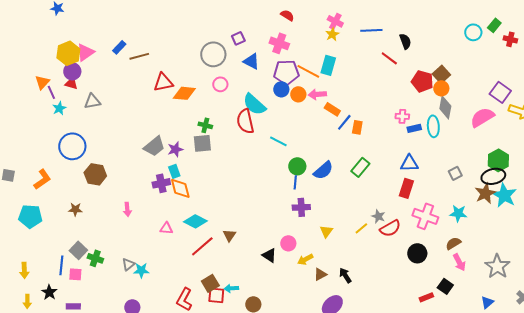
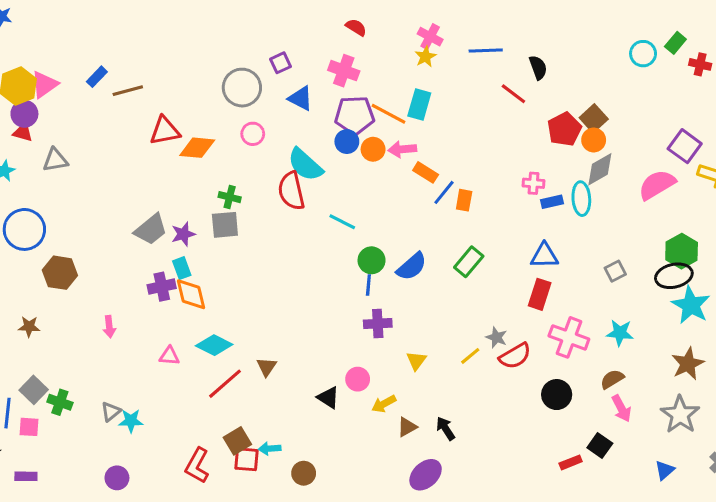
red pentagon: (422, 81) -> (564, 129), turned 30
gray diamond: (445, 107) -> (600, 169), turned 50
brown star: (485, 193) -> (688, 364), moved

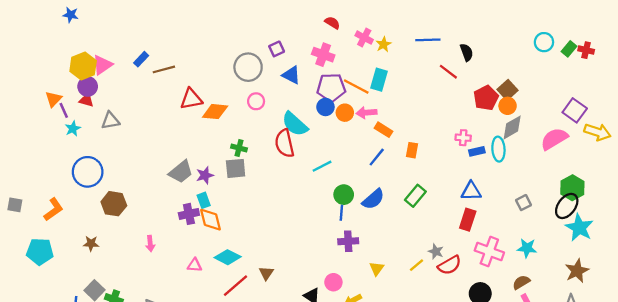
pink cross: (430, 37) -> (364, 38), moved
green rectangle: (675, 43) -> (569, 49), moved
blue line: (444, 192) -> (377, 157), moved
cyan line: (342, 222) -> (322, 166), turned -54
black ellipse: (674, 276) -> (567, 206), turned -40

